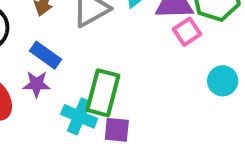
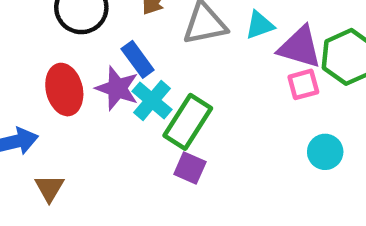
purple star: (37, 84) -> (117, 88), size x1.4
cyan cross: (79, 116) -> (152, 100), moved

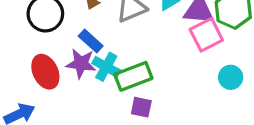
pink square: (303, 84) -> (206, 35), size x1.5
green rectangle: (188, 122) -> (133, 76), turned 48

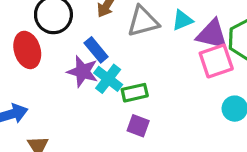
red ellipse: (45, 72) -> (27, 50), moved
green rectangle: (133, 76) -> (135, 93), size x0.7

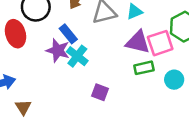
purple triangle: (212, 34) -> (138, 42), moved
green rectangle: (135, 93) -> (144, 68), moved

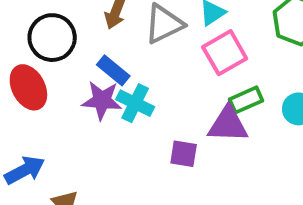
purple triangle: (138, 42) -> (228, 124), moved
pink square: (160, 43) -> (225, 53), moved

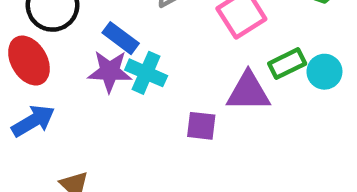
green rectangle: (246, 100) -> (287, 64), moved
blue arrow: (25, 170) -> (33, 121), moved

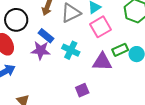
cyan cross: (146, 73) -> (71, 50), moved
purple square: (201, 126) -> (82, 90), moved, turned -32

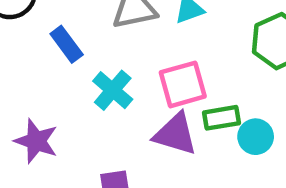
pink square: (100, 27) -> (183, 84), moved
purple star: (41, 50) -> (36, 141), moved

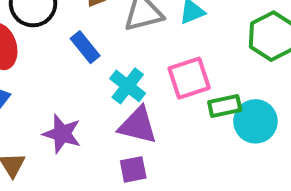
purple triangle: (175, 134) -> (138, 125), moved
cyan circle: (256, 137) -> (255, 121), size x1.4

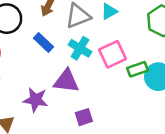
cyan cross: (128, 86) -> (80, 48), moved
purple triangle: (138, 125) -> (66, 81), moved

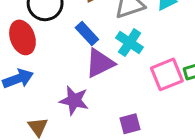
pink square: (113, 54) -> (167, 74), moved
purple triangle: (66, 81) -> (100, 63), moved, turned -36

